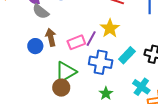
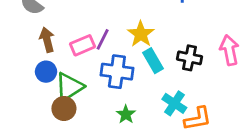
yellow star: (110, 28) -> (141, 34), moved
blue circle: (35, 46) -> (46, 72), moved
cyan rectangle: (127, 55) -> (153, 61), turned -72

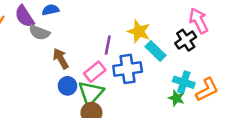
pink rectangle: (82, 45) -> (95, 72), moved
pink arrow: (229, 50) -> (199, 21), moved
black cross: (190, 58) -> (186, 40), turned -30
green star: (126, 114) -> (176, 98), moved

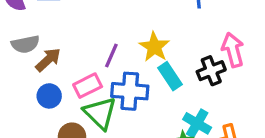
gray semicircle: (39, 32) -> (25, 44), moved, turned -45
brown arrow: (61, 59) -> (48, 60), turned 65
green triangle: (91, 93) -> (100, 113), moved, turned -40

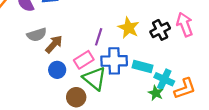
black cross: (211, 71) -> (160, 30), moved
cyan rectangle: (170, 76) -> (142, 67), moved, turned -36

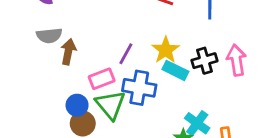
brown arrow: (54, 44) -> (68, 52), turned -42
cyan rectangle: (142, 67) -> (175, 70), moved
blue circle: (57, 70) -> (77, 105), moved

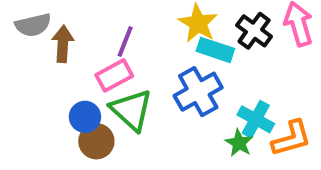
purple line: (126, 54) -> (125, 42), moved
black cross: (204, 61) -> (254, 31), turned -30
blue cross: (139, 88) -> (198, 92), moved, turned -32

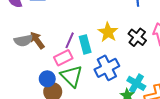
gray semicircle: (33, 25) -> (23, 41), moved
brown arrow: (63, 44) -> (37, 40), turned -42
cyan rectangle: (215, 50) -> (85, 44), moved, turned 54

